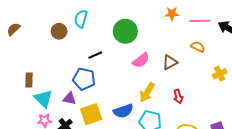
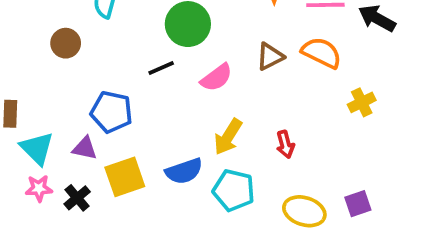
brown circle: (59, 31) -> (66, 43), moved
orange semicircle: (198, 47) -> (322, 53), size x1.5
black line: (95, 55) -> (161, 68), moved
brown triangle: (170, 62) -> (270, 57), moved

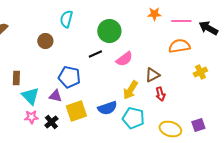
orange semicircle: (322, 53) -> (179, 46), turned -35
brown triangle: (270, 57) -> (152, 75), moved

